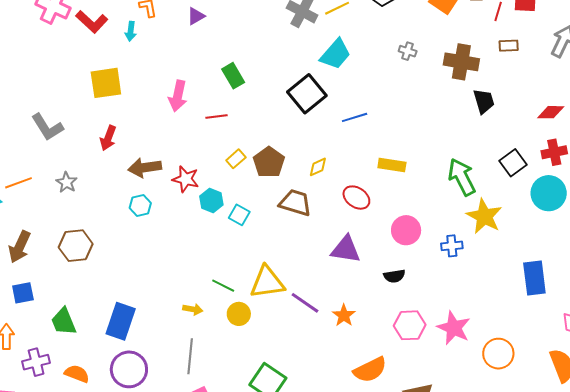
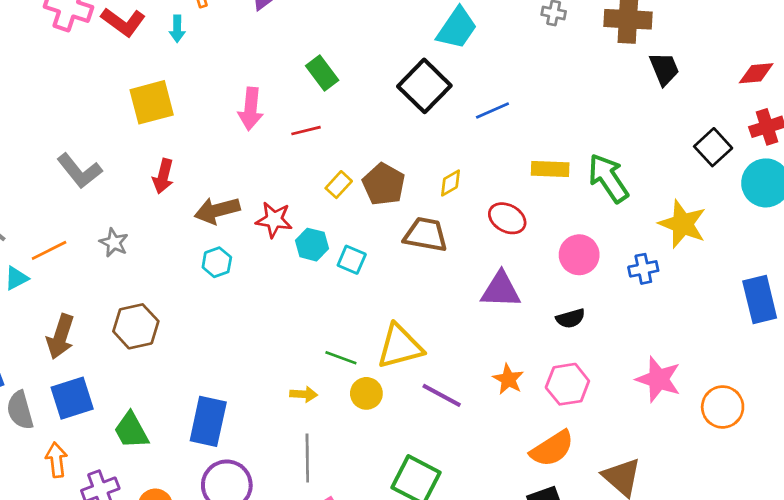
green arrow: (462, 177) -> (608, 178), moved
blue square: (23, 293) -> (72, 398), size x1.4
purple line: (305, 303) -> (442, 395), moved
pink hexagon: (410, 325) -> (567, 384), moved

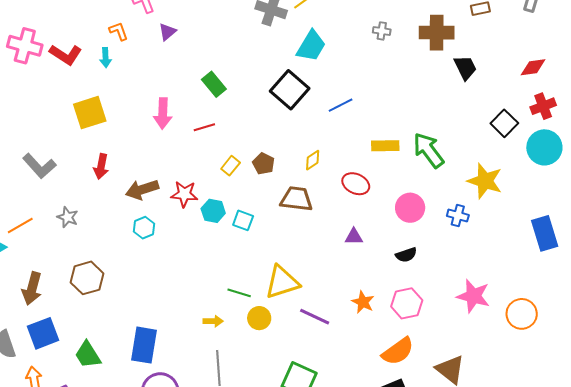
brown pentagon: (384, 184) -> (264, 164), size x0.7
blue cross: (643, 269) -> (458, 215), turned 30
purple triangle: (501, 290) -> (354, 237), size x0.6

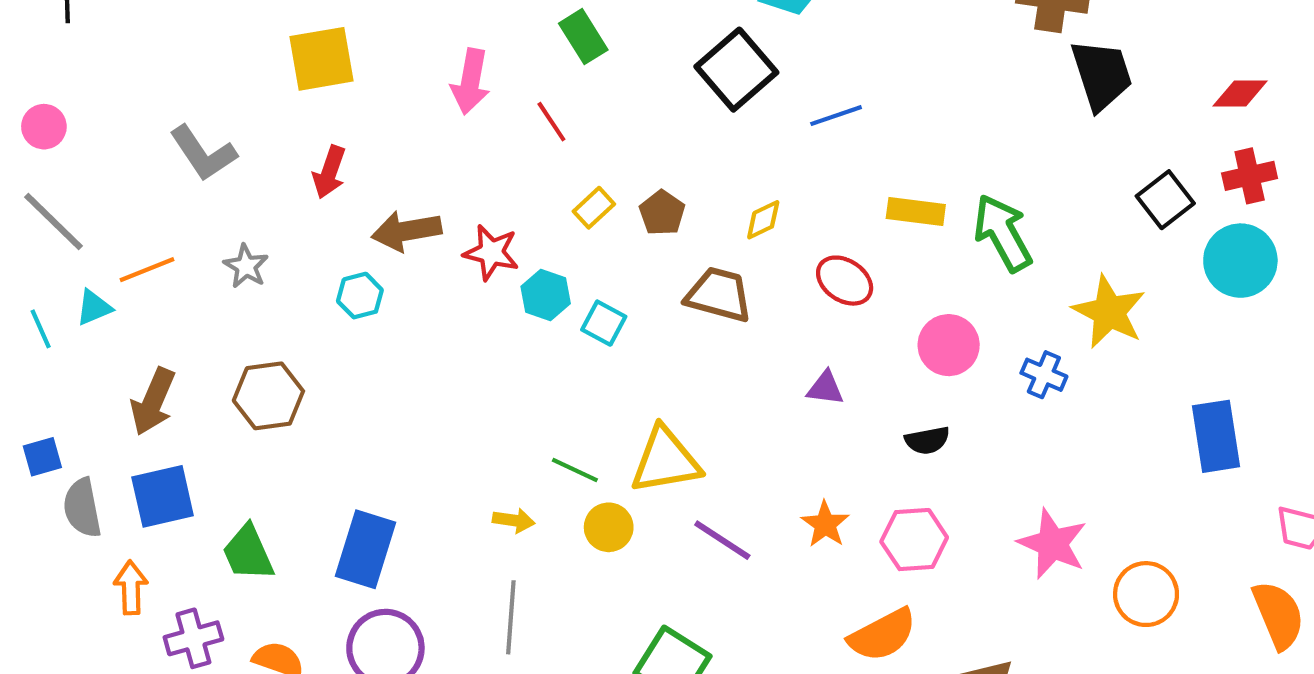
black trapezoid: (465, 68) -> (1102, 75), size x1.4
red line: (204, 127) -> (551, 122), turned 65
cyan hexagon: (144, 228) -> (360, 296), moved

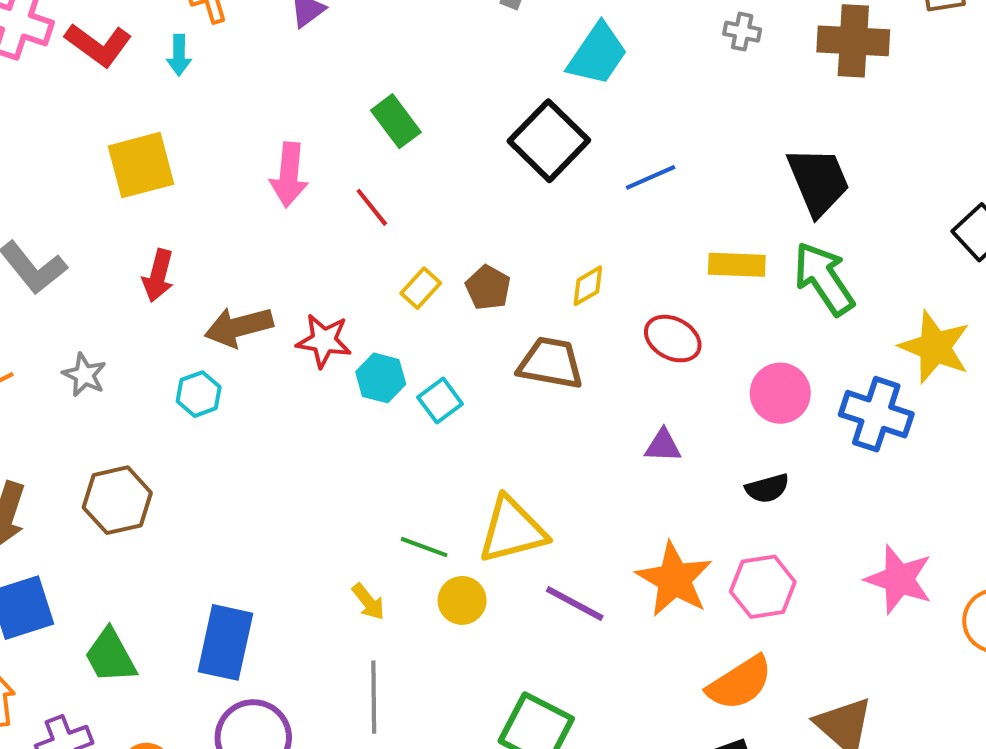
black trapezoid: (1102, 75) -> (818, 181), moved
cyan square: (604, 323) -> (440, 401), turned 30
blue cross: (1044, 375) -> (876, 414), size x1.6
yellow arrow: (514, 520) -> (368, 602), turned 48
orange star: (825, 524) -> (674, 579), size x1.6

